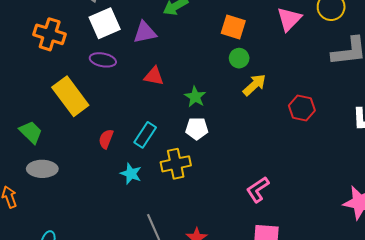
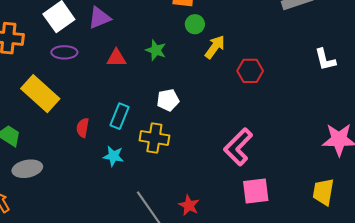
green star: (195, 97) -> (156, 50), moved
red hexagon: (302, 108) -> (250, 71), moved
yellow cross: (176, 164) -> (154, 138), turned 32
pink L-shape: (258, 190) -> (238, 147), size x1.4

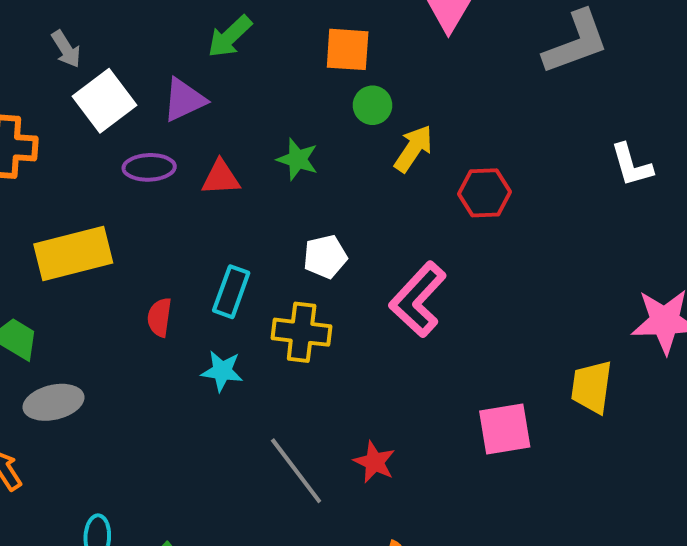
purple ellipse: (64, 52) -> (149, 167), moved
yellow rectangle: (40, 94) -> (73, 253), turned -54
pink L-shape: (238, 147) -> (418, 299), moved
yellow trapezoid: (323, 192) -> (592, 387), moved

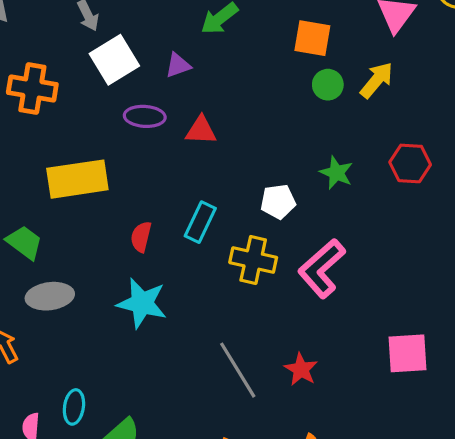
purple triangle: (184, 100) -> (178, 65), size x0.7
yellow arrow: (413, 148) -> (377, 80), moved
green star: (297, 159) -> (336, 173), moved
pink L-shape: (418, 299) -> (322, 268), moved
cyan star: (222, 371) -> (142, 303), moved, size x1.5

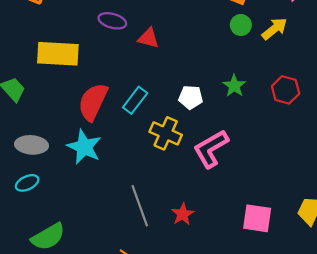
red semicircle: (141, 237) -> (93, 102), size x1.8
gray ellipse: (50, 296) -> (32, 145), moved
cyan ellipse: (74, 407) -> (27, 183), moved, turned 45

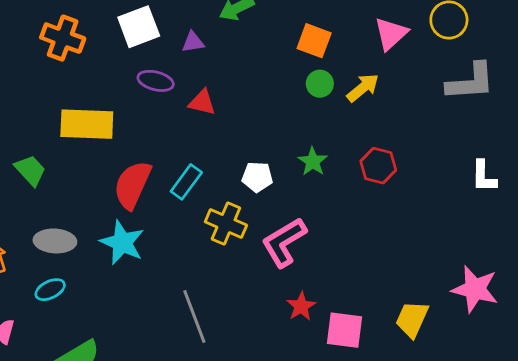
red star: (183, 214) -> (301, 306), moved

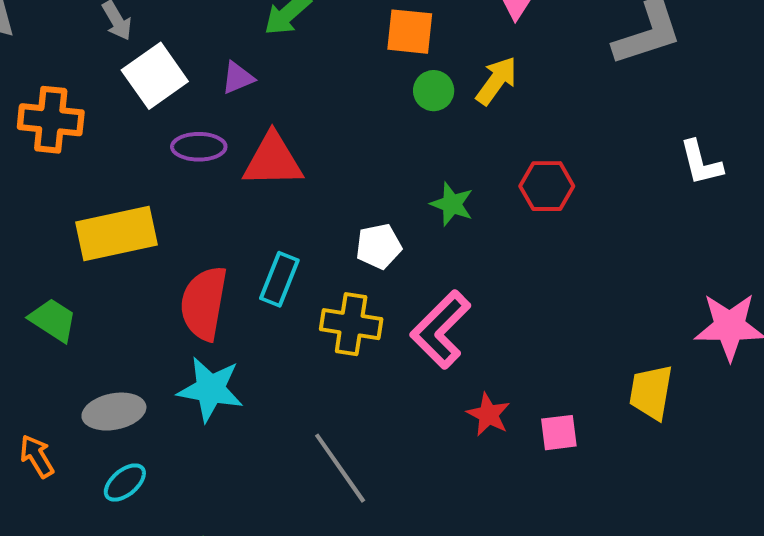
red triangle: (202, 102) -> (273, 160), size x1.5
pink square: (345, 330) -> (559, 433), size x0.7

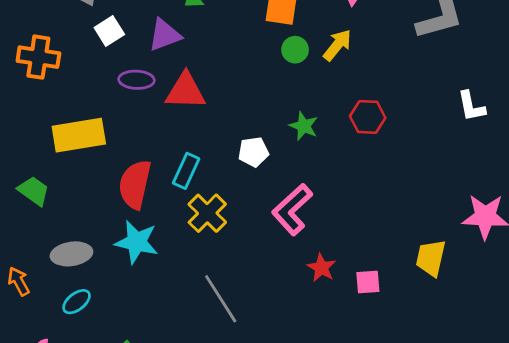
white square: (155, 76) -> (109, 31), size x0.7
purple triangle: (238, 78) -> (165, 35), size x1.5
yellow cross: (351, 324) -> (207, 213), moved, turned 33

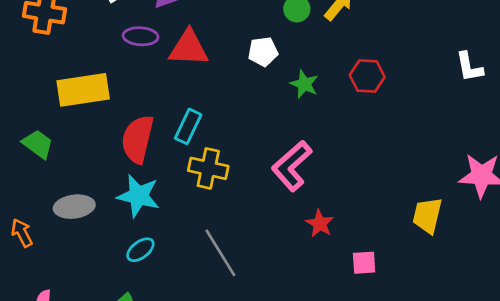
white pentagon: (253, 152) -> (263, 52), moved
yellow cross: (207, 213) -> (208, 168), turned -33
pink square: (368, 282) -> (364, 263), moved
cyan ellipse: (77, 302) -> (140, 250), moved

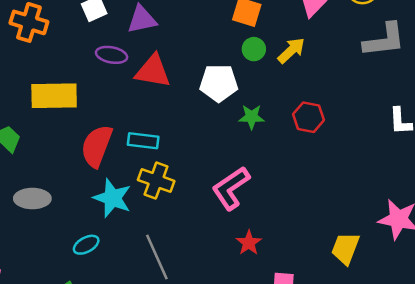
white pentagon: (263, 52) -> (219, 83), size x1.4
green star: (304, 84) -> (252, 117), turned -30
cyan rectangle: (188, 126) -> (143, 141), turned 64
cyan star: (138, 196) -> (112, 198), moved

